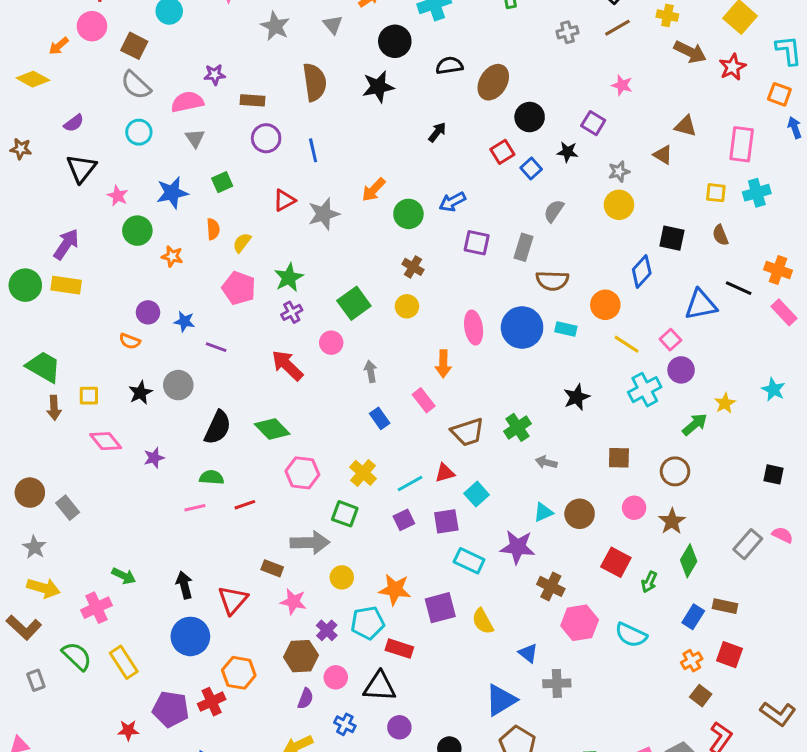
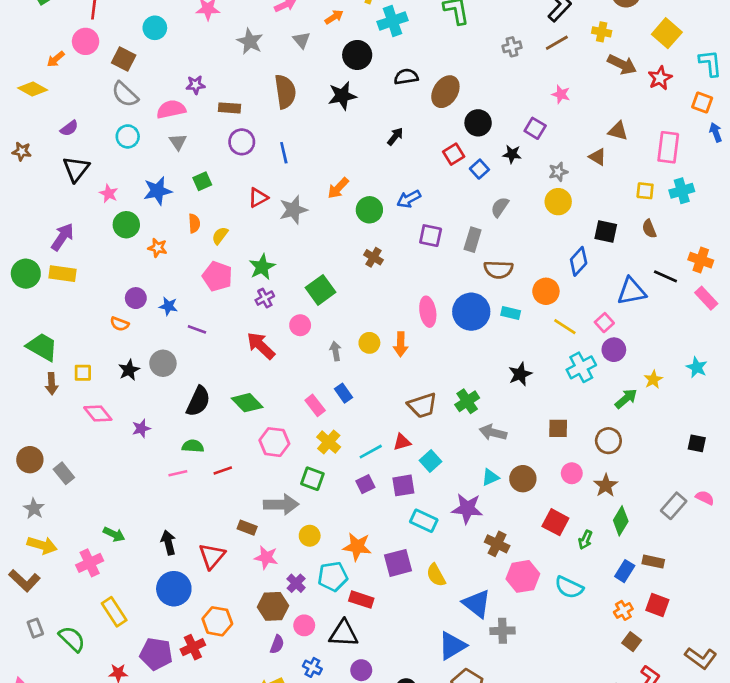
yellow circle: (407, 306) -> (369, 343), moved
pink rectangle: (424, 400) -> (315, 405), moved
gray arrow: (546, 462) -> (493, 433), size x1.4
blue triangle: (528, 653) -> (477, 604), size x1.6
green semicircle: (77, 656) -> (72, 639), moved

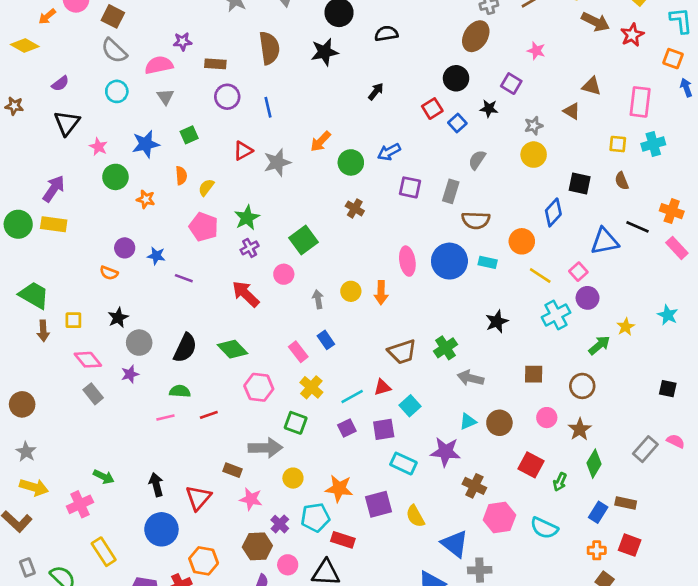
brown ellipse: (445, 92) -> (476, 36), moved
gray circle: (163, 363) -> (139, 343), moved
gray rectangle: (64, 473) -> (93, 394), moved
orange cross: (623, 610) -> (597, 550), turned 30

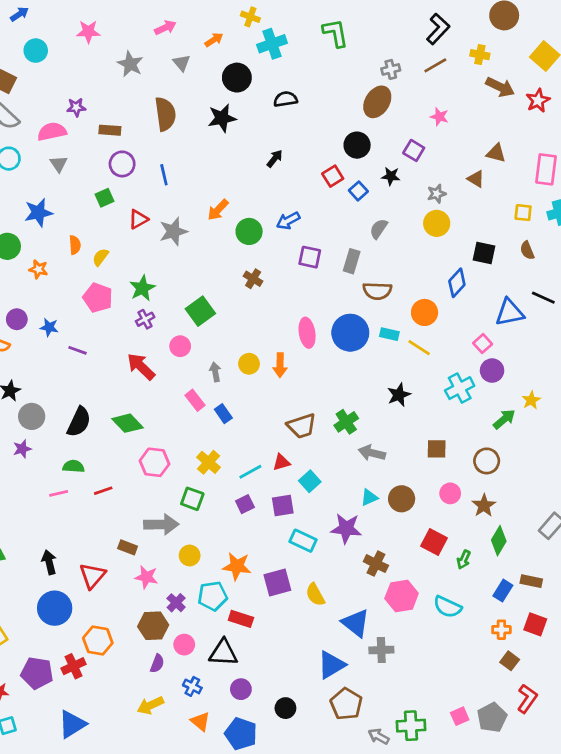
green square: (189, 135) -> (105, 198), moved
yellow line: (540, 276) -> (419, 348), moved
pink rectangle: (298, 352) -> (195, 400), moved

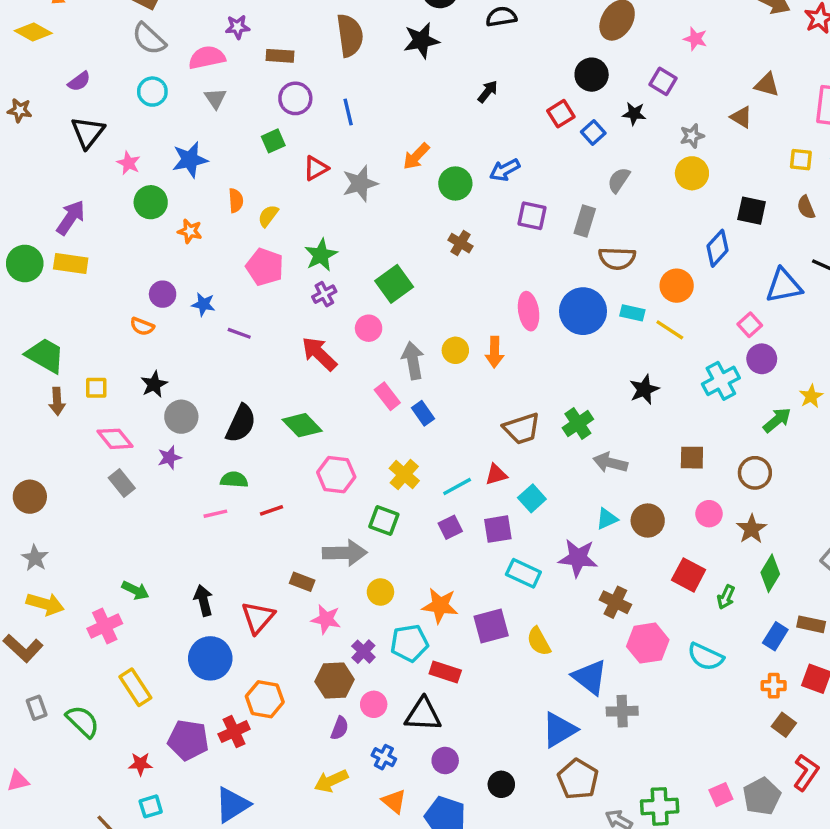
gray arrow: (215, 372) -> (413, 361), size x1.5

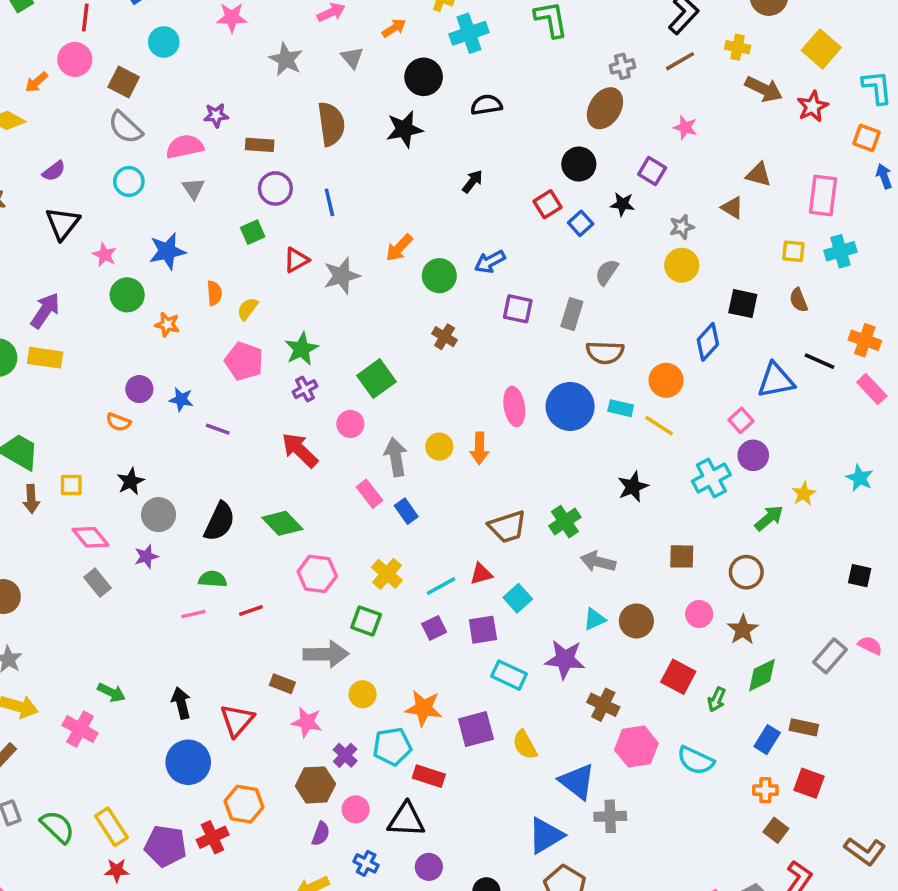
green diamond: (770, 573) -> (762, 675), turned 33
pink cross: (105, 626) -> (80, 729), turned -36
yellow rectangle: (135, 687) -> (111, 827), moved

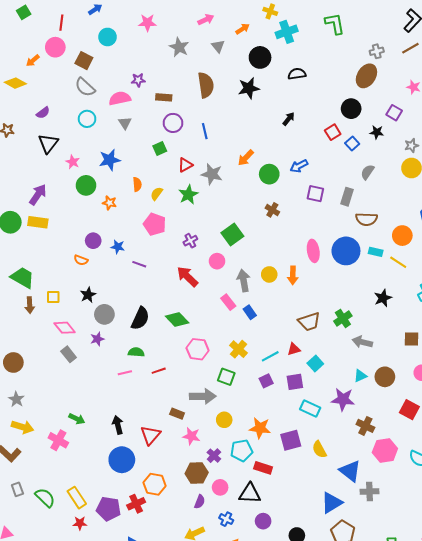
gray star: (342, 276) -> (212, 174), turned 30
green star: (302, 349) -> (188, 195), moved

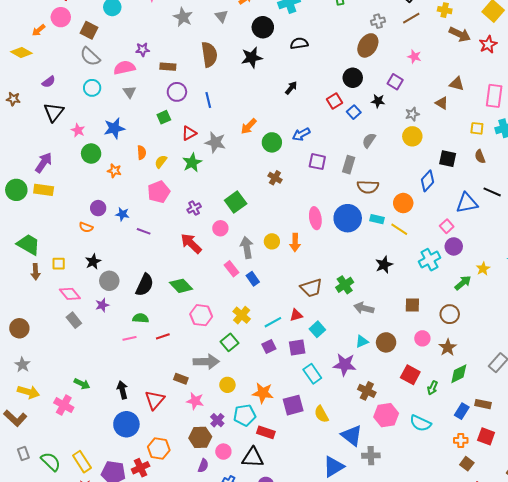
pink pentagon: (155, 224) -> (159, 192), turned 30
green square: (226, 377) -> (229, 342), turned 30
cyan rectangle: (310, 409) -> (312, 374), turned 30

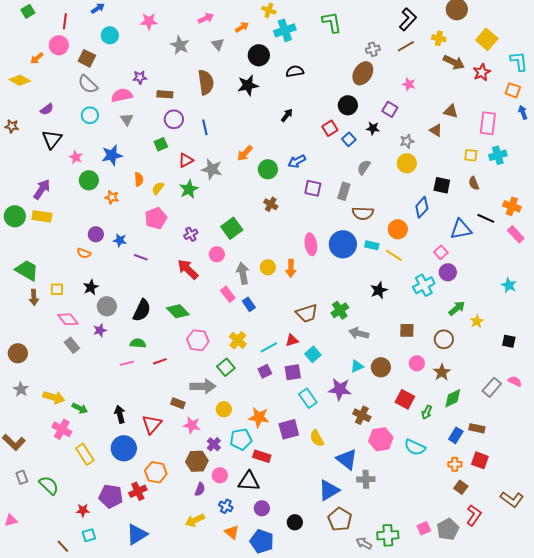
yellow star: (483, 269) -> (477, 321), moved
yellow arrow: (28, 392) -> (54, 397), moved
yellow rectangle: (82, 462) -> (85, 454), moved

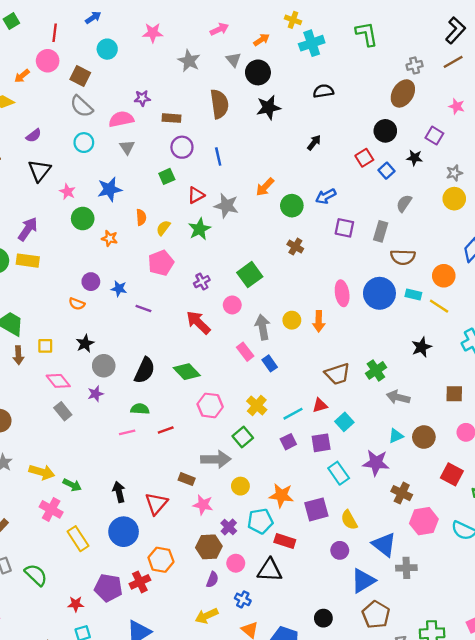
black circle: (259, 55) -> (258, 72), moved
purple circle: (262, 508) -> (340, 550), moved

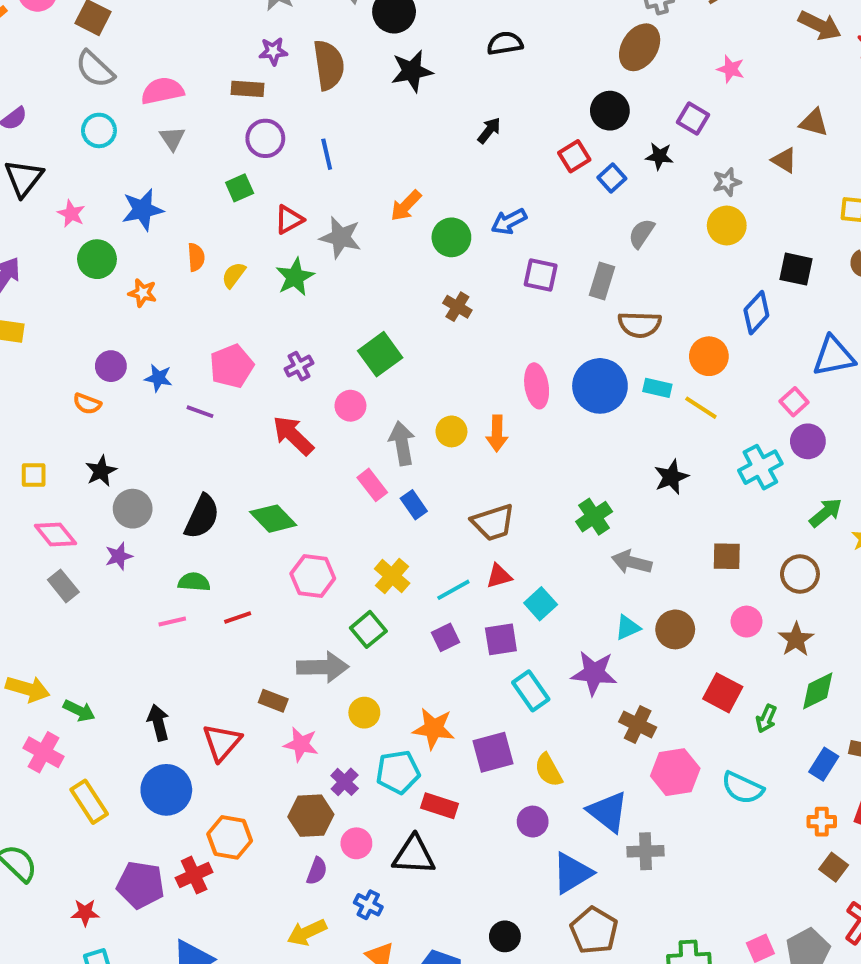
purple star: (142, 98) -> (273, 51), moved
pink pentagon: (161, 263) -> (232, 366), moved
brown trapezoid: (337, 374) -> (493, 523), moved

